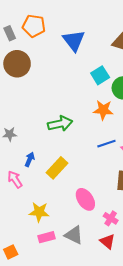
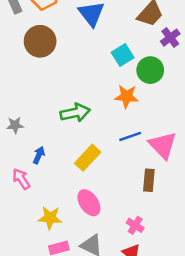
brown circle: (17, 64) -> (40, 41), moved
yellow rectangle: (57, 168) -> (88, 158), moved
pink ellipse: (85, 199) -> (89, 203), moved

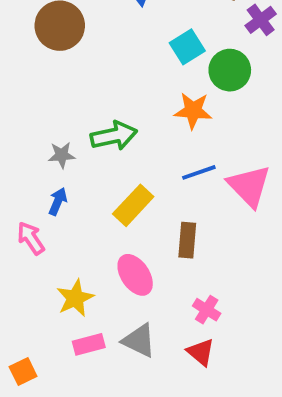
gray star: (15, 125) -> (62, 155), moved
brown rectangle: (149, 180) -> (187, 240), moved
yellow star: (50, 218) -> (75, 298), turned -30

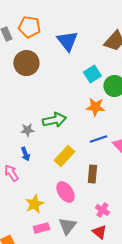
blue arrow: (58, 201) -> (25, 154), turned 136
gray triangle: (139, 341) -> (67, 226), turned 42

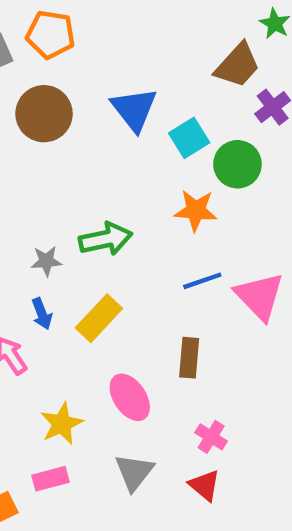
blue triangle: (67, 41) -> (134, 109), moved
yellow rectangle: (64, 156) -> (99, 318), moved
pink rectangle: (41, 228) -> (51, 479), moved

